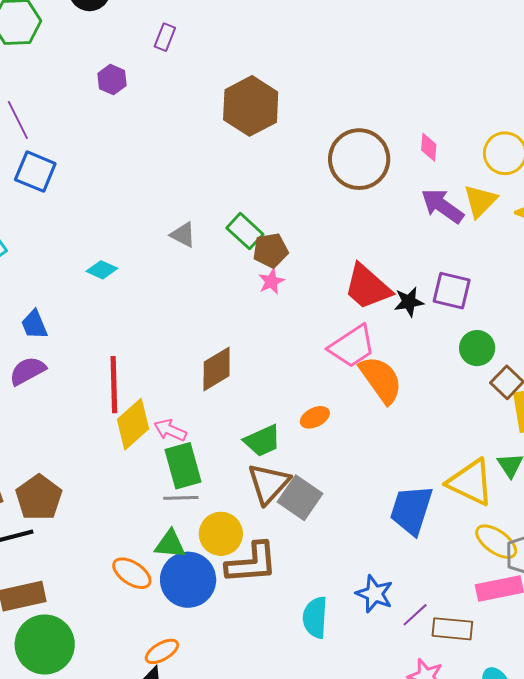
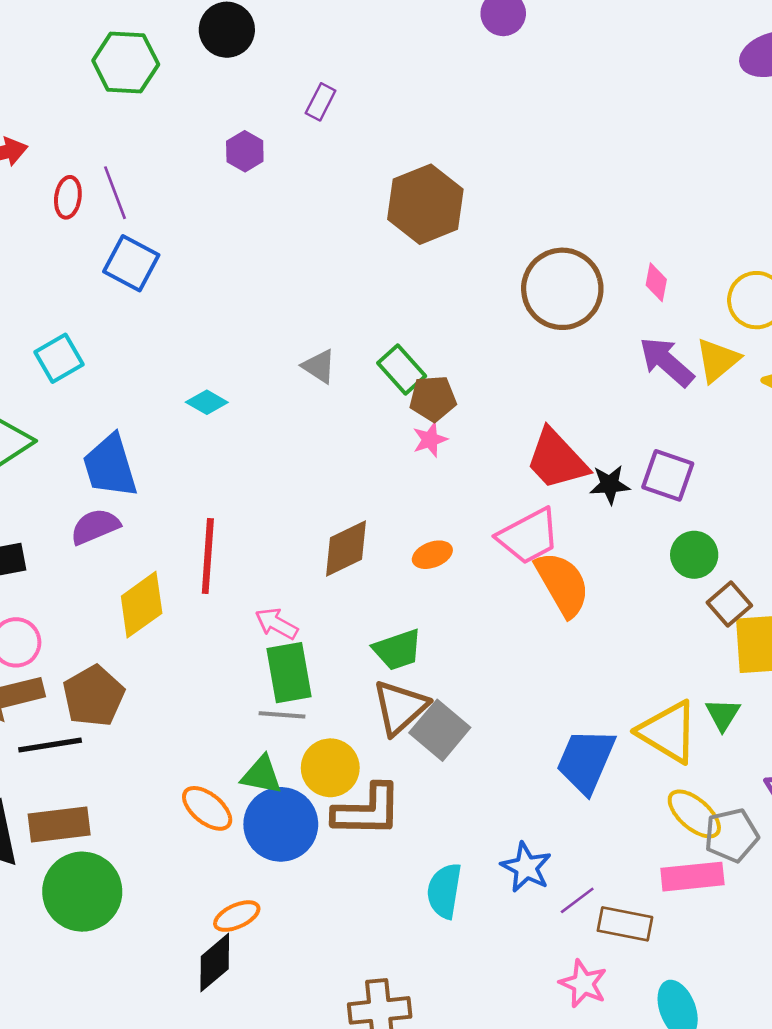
blue trapezoid: (34, 325) -> (110, 466), size x1.6
orange ellipse: (315, 417) -> (432, 555), moved
yellow diamond: (133, 424) -> (142, 605), moved

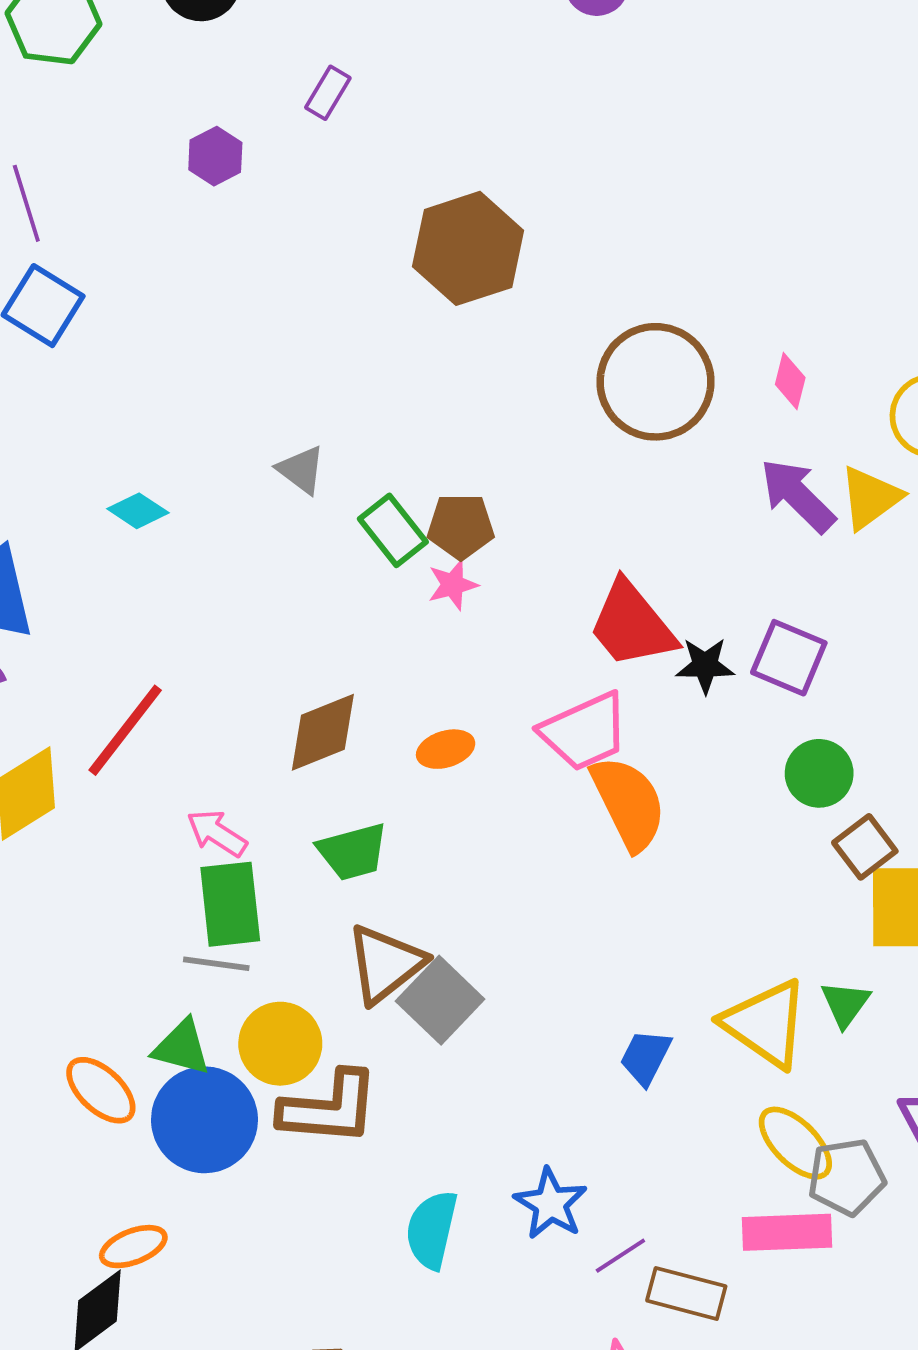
green rectangle: (402, 369) -> (393, 530), moved
red line: (208, 556) -> (125, 730), turned 30
green trapezoid: (397, 650) -> (353, 852), moved
blue trapezoid: (586, 761) -> (646, 1057), size x0.6

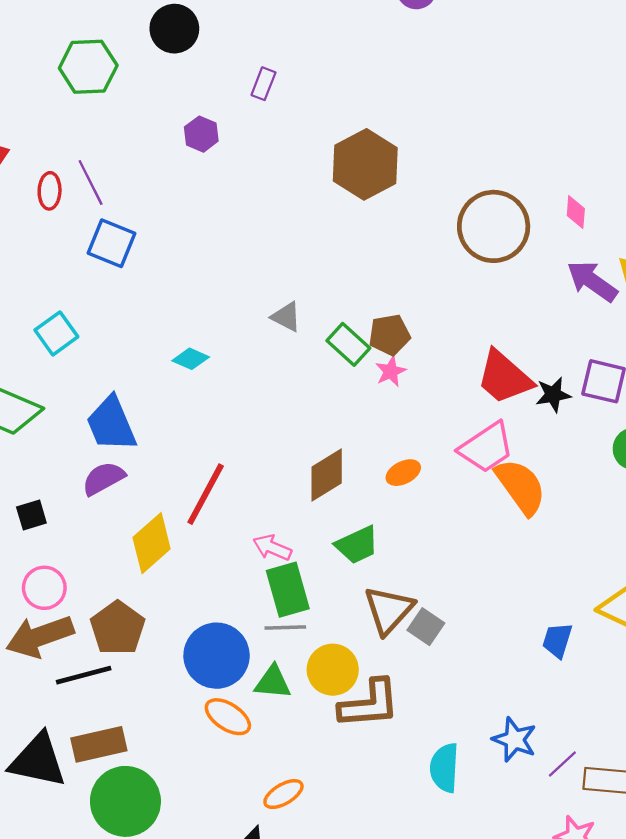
gray square: (440, 1000) -> (426, 627), size x0.7
blue circle: (204, 1120) -> (217, 656), moved
orange ellipse: (133, 1247) -> (283, 794), moved

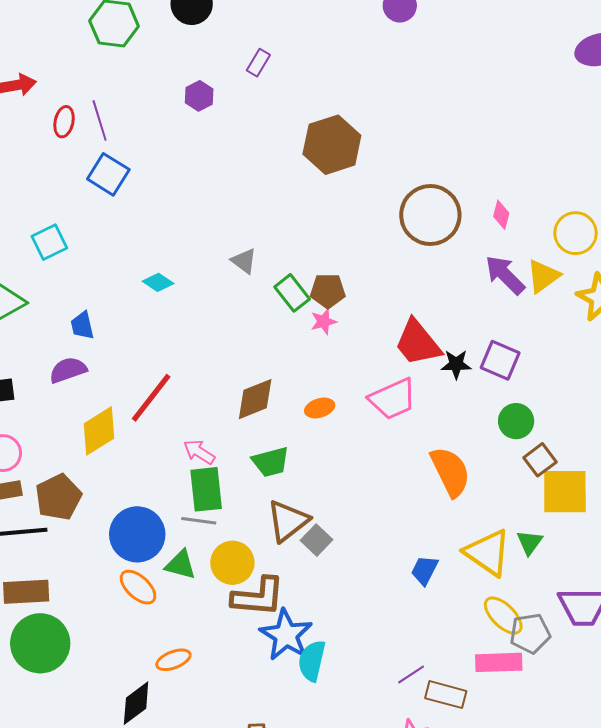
blue trapezoid: (111, 424) -> (82, 325), size x0.6
orange semicircle: (521, 487) -> (450, 472), moved
blue star: (514, 740) -> (286, 635), moved, size x1.4

